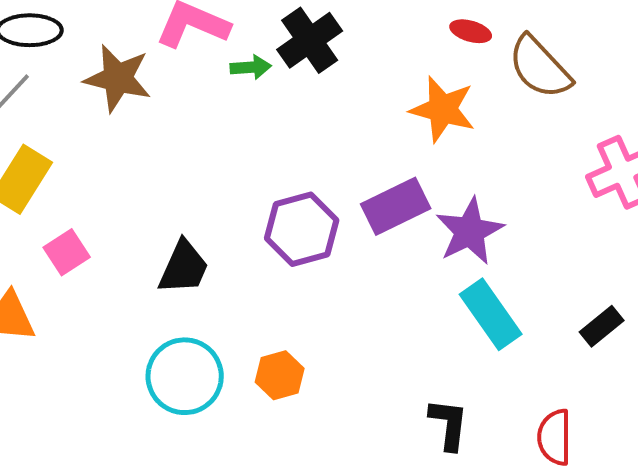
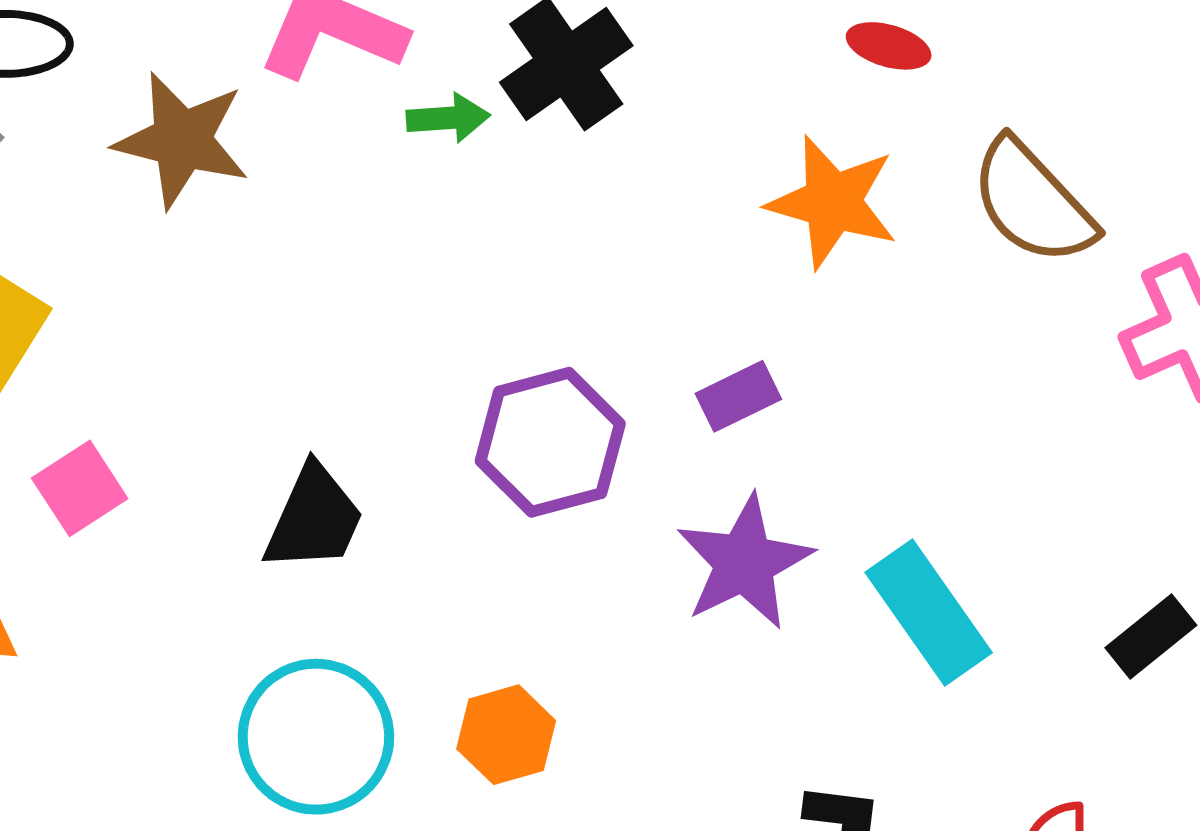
brown semicircle: (540, 67) -> (1033, 202), moved
purple rectangle: (396, 206) -> (738, 396), size x0.6
purple star: (470, 231) -> (744, 562), moved

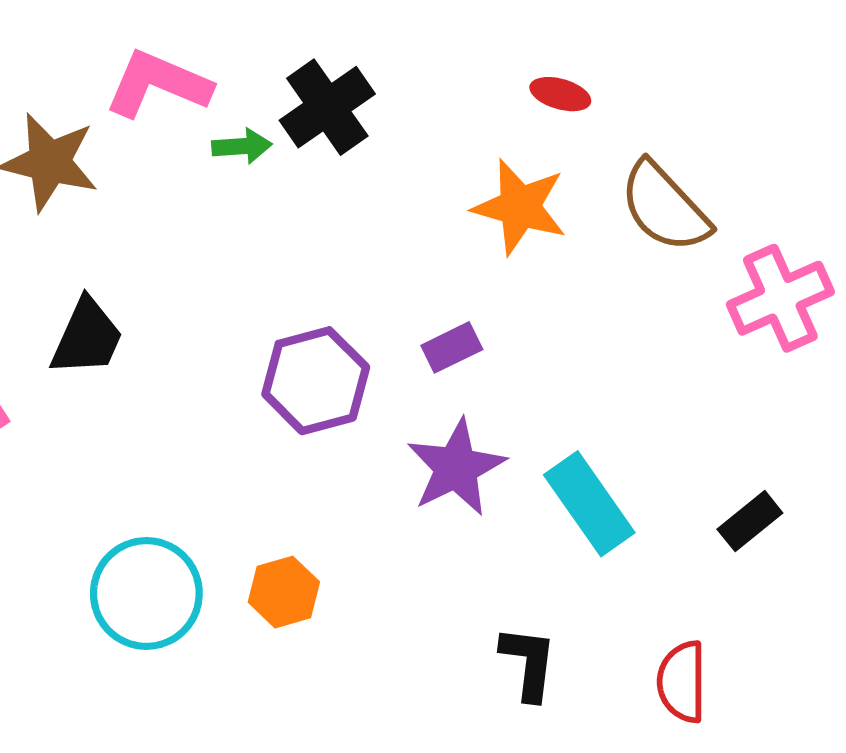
black trapezoid: (314, 518) -> (87, 337), moved

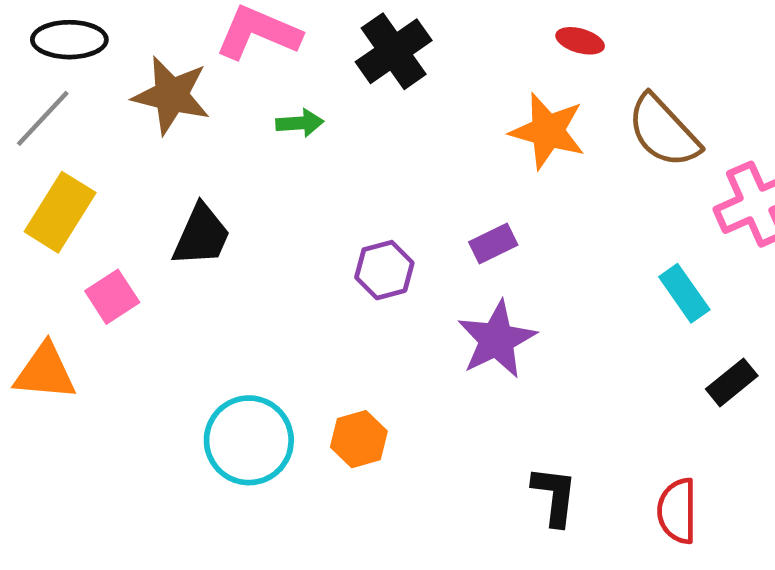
green arrow: (242, 146) -> (300, 123), moved
purple hexagon: (316, 381) -> (384, 270), size x0.7
cyan rectangle: (589, 504) -> (684, 293), moved, size x0.7

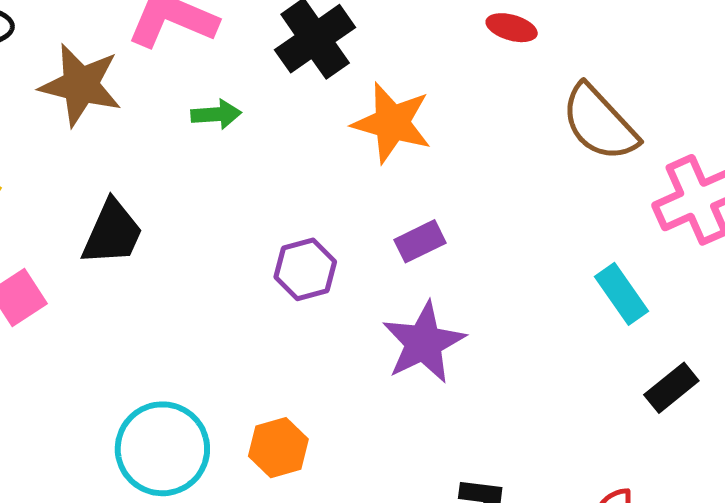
orange star: (548, 131) -> (392, 123), moved

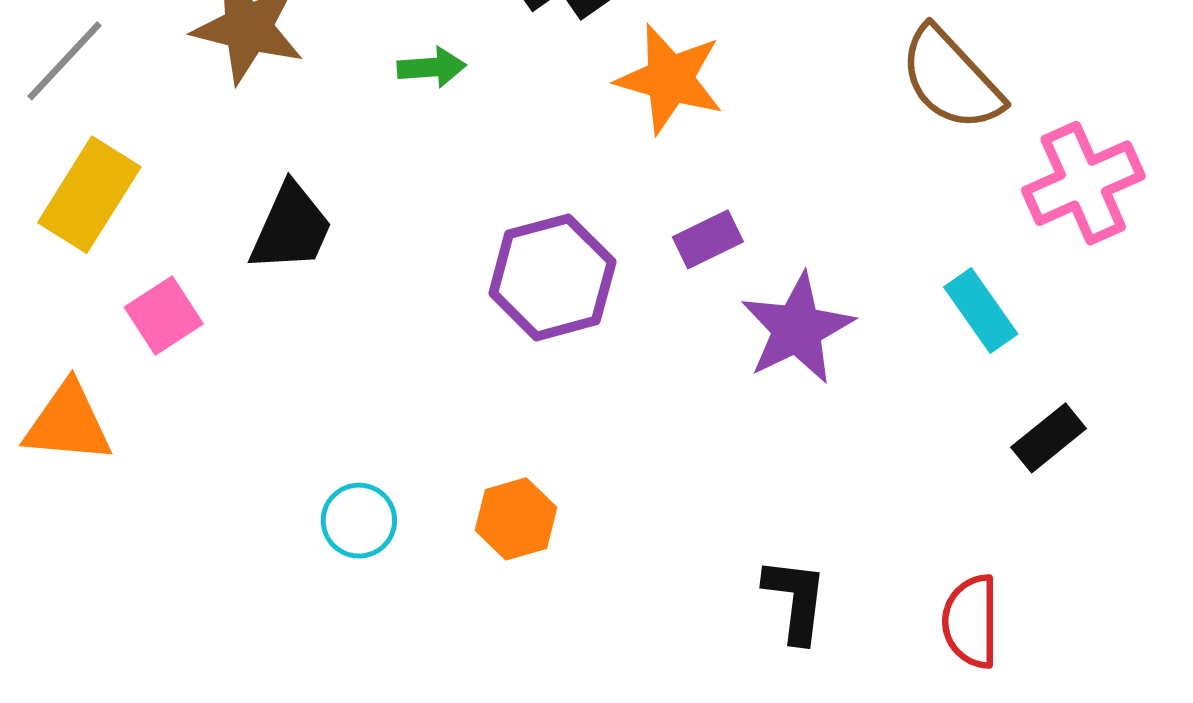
purple hexagon: (305, 269) -> (552, 277), size x1.5
purple star: (424, 343) -> (797, 329), moved
cyan circle: (162, 449) -> (359, 521), size x0.6

